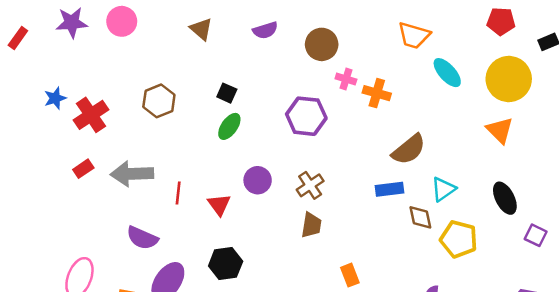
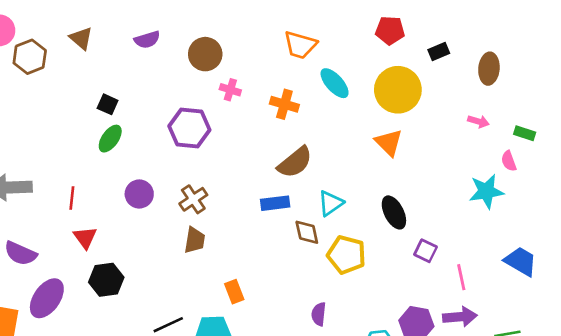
orange cross: (377, 93) -> (284, 104), moved
brown hexagon: (159, 101) -> (30, 57), moved
red line: (178, 193) -> (72, 198), moved
red triangle: (219, 205) -> (85, 238), moved

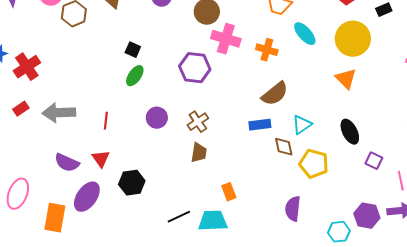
pink cross: (230, 90) -> (226, 39), size x1.8
red triangle: (85, 238) -> (101, 159), moved
purple semicircle: (319, 314) -> (293, 209), size x1.4

